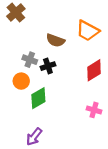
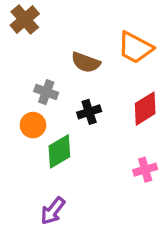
black cross: (48, 66) -> (89, 112), moved
pink cross: (94, 110) -> (145, 170), turned -32

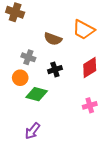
brown cross: (25, 20) -> (15, 12), turned -30
green diamond: (59, 151) -> (37, 94), turned 45

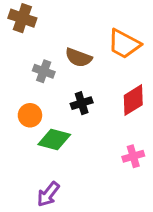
gray cross: (28, 57) -> (44, 71), moved

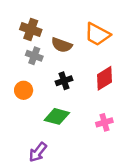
brown cross: (22, 18) -> (31, 30), moved
green diamond: (54, 140) -> (57, 116), moved

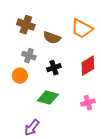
gray cross: (34, 56) -> (29, 56), moved

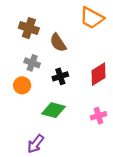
orange trapezoid: (82, 29) -> (92, 18), moved
brown semicircle: (52, 38) -> (58, 43), turned 36

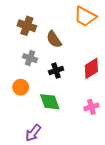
orange circle: (22, 85) -> (21, 87), moved
green diamond: (54, 110) -> (50, 102), turned 55

